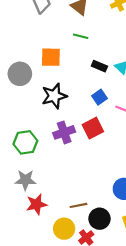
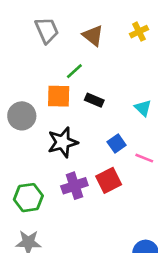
green line: (81, 36) -> (74, 71), moved, turned -56
black rectangle: (99, 66) -> (94, 100), moved

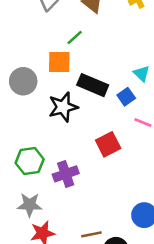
black rectangle: (94, 100) -> (93, 85), moved, size x1.6
blue square: (117, 144) -> (126, 97), moved
purple cross: (74, 186) -> (66, 174), moved

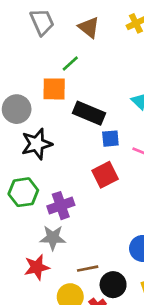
blue square: (126, 97) -> (110, 139), moved, turned 30
black star: (63, 107) -> (37, 144), moved
gray star: (30, 205) -> (53, 238), moved

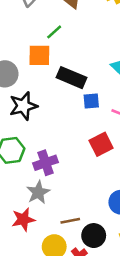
red square: (105, 175) -> (101, 144), moved
gray star: (53, 238) -> (38, 192), turned -30

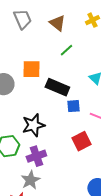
green line: (54, 32) -> (66, 50), moved
black star: (23, 106) -> (33, 125), moved

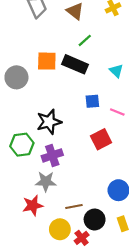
black rectangle: (57, 87) -> (75, 64), moved
gray star: (30, 180) -> (46, 182), turned 30

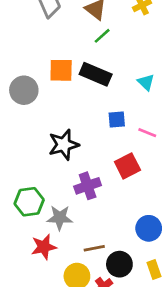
green line: (85, 40) -> (102, 36), moved
green hexagon: (22, 145) -> (29, 202), moved
purple cross: (52, 155) -> (88, 186), moved

